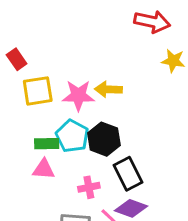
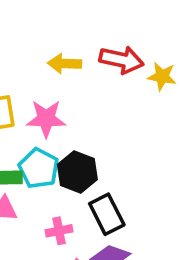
red arrow: (152, 22) -> (122, 60), moved
yellow arrow: (108, 89) -> (65, 64), moved

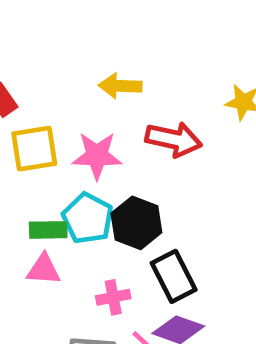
red arrow: (122, 60) -> (174, 139), moved

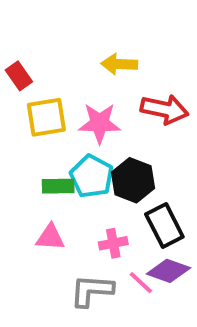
pink triangle: (44, 269) -> (50, 237), moved

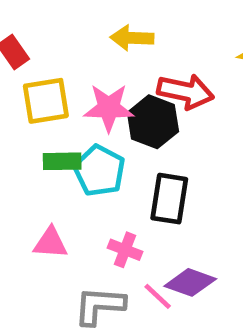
black hexagon: (133, 180) -> (153, 122), moved
green rectangle: (58, 186) -> (62, 161), moved
black rectangle: (164, 226) -> (169, 199), moved, turned 36
pink cross: (113, 243) -> (125, 250), turned 32

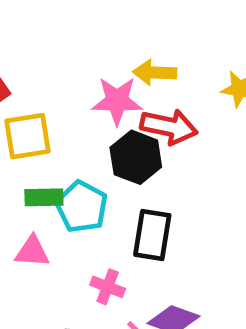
yellow arrow: (132, 38) -> (155, 73), moved
pink star: (109, 108) -> (117, 101), moved
pink triangle: (51, 243) -> (32, 251), moved

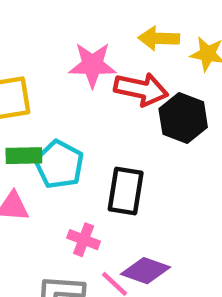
yellow arrow: (155, 73) -> (159, 38), moved
black hexagon: (136, 157) -> (183, 118), moved

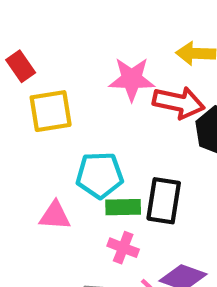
green rectangle: (24, 156) -> (123, 207), moved
cyan pentagon: (59, 164) -> (100, 175), turned -30

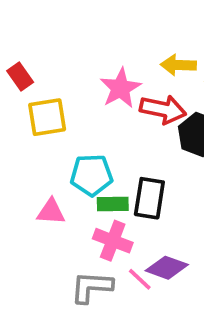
pink star: (132, 79) -> (120, 88), turned -30
pink cross: (123, 248) -> (113, 241), size x1.4

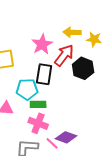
red arrow: (163, 109) -> (64, 55), turned -65
black rectangle: (149, 198) -> (44, 74), moved

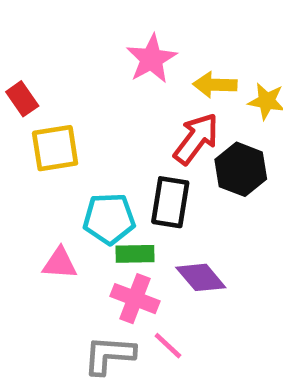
pink star: (42, 44) -> (151, 59), moved
black rectangle: (44, 74) -> (170, 202), moved
purple diamond: (66, 137) -> (201, 277), moved, turned 30

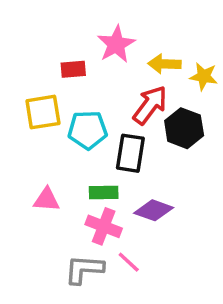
red rectangle: (22, 99) -> (73, 69), moved, turned -60
cyan pentagon: (109, 219) -> (88, 130), moved
purple diamond: (201, 277) -> (154, 210), turned -30

